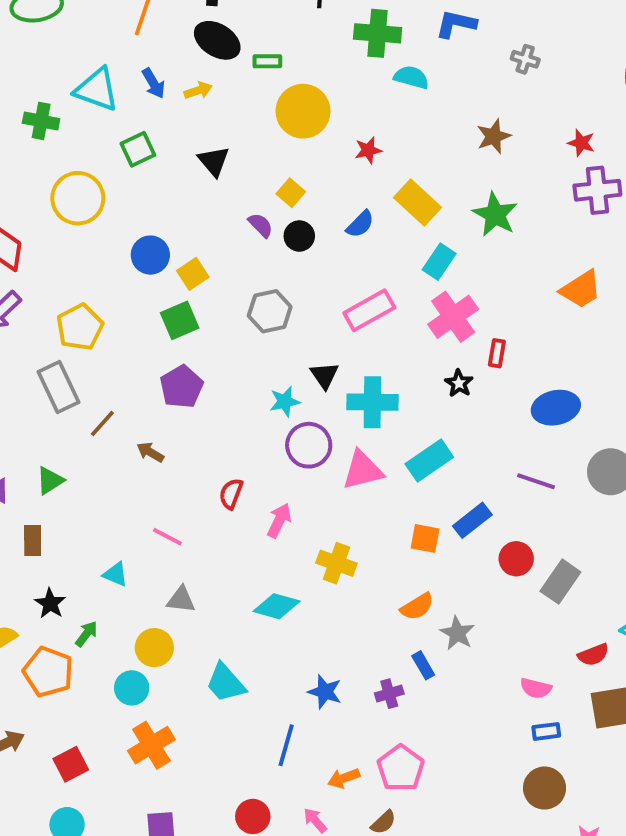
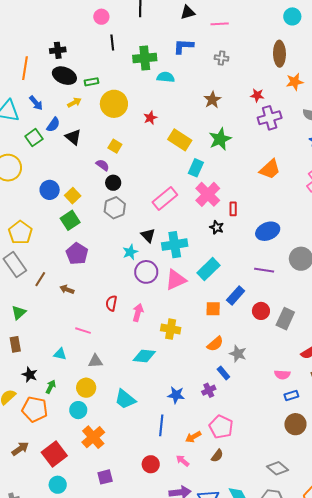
yellow arrow: (198, 90) -> (74, 102), moved
green star: (495, 214) -> (220, 139), turned 30
blue semicircle: (360, 224) -> (53, 125), moved
black circle: (299, 236) -> (113, 183), moved
red square: (71, 764) -> (54, 454), size x1.4

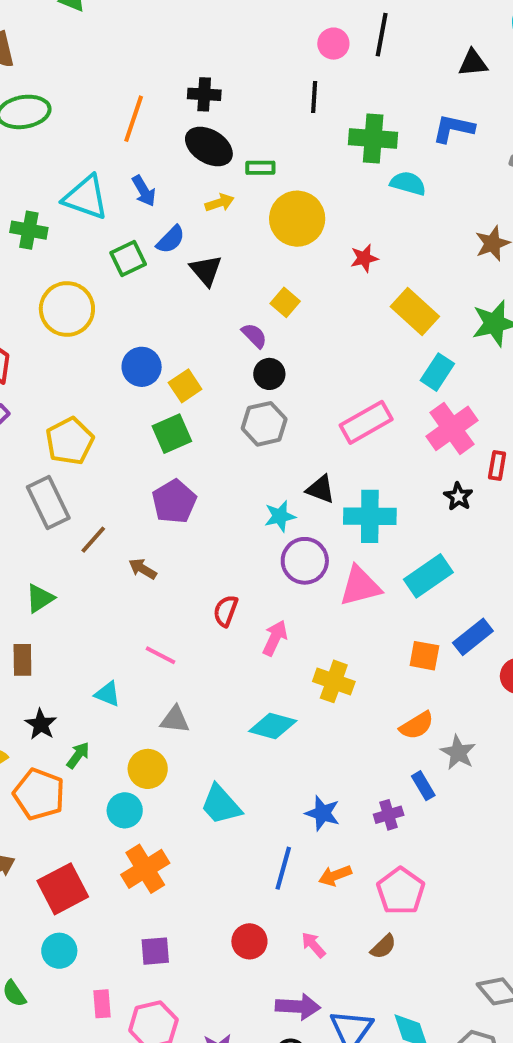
pink circle: (101, 17) -> (333, 44), moved
black triangle: (148, 235) -> (321, 489), turned -35
orange arrow: (193, 437) -> (335, 875), moved

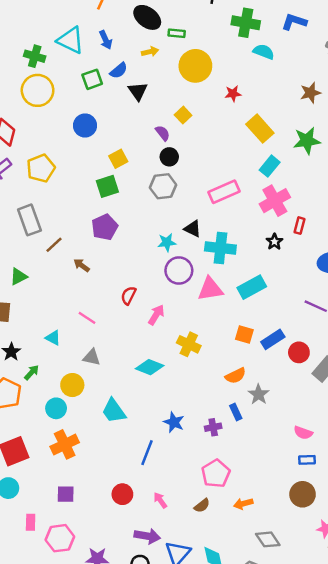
yellow circle: (67, 309) -> (38, 90), moved
blue circle: (142, 367) -> (85, 125), moved
yellow pentagon: (70, 441) -> (41, 168), moved
blue rectangle: (473, 637) -> (273, 339), moved
orange arrow: (335, 875) -> (243, 504), moved

